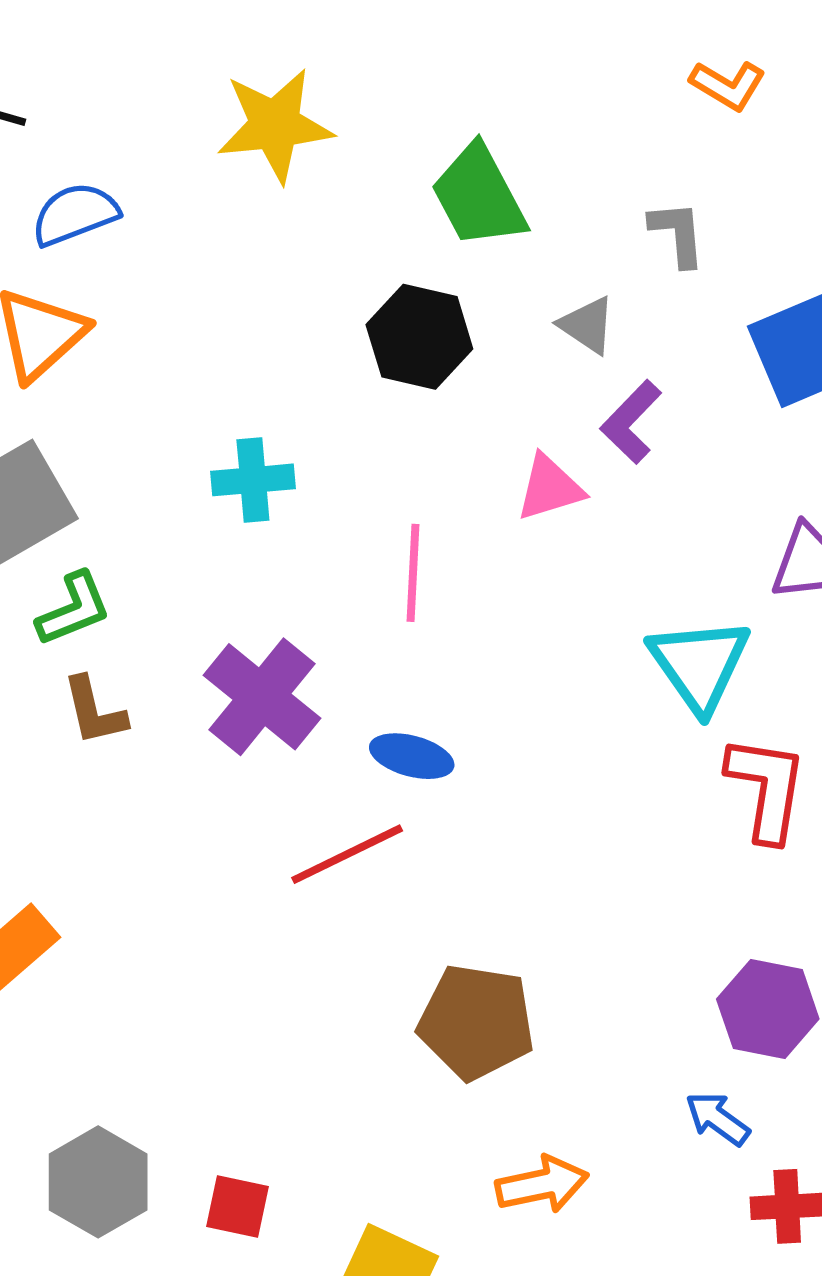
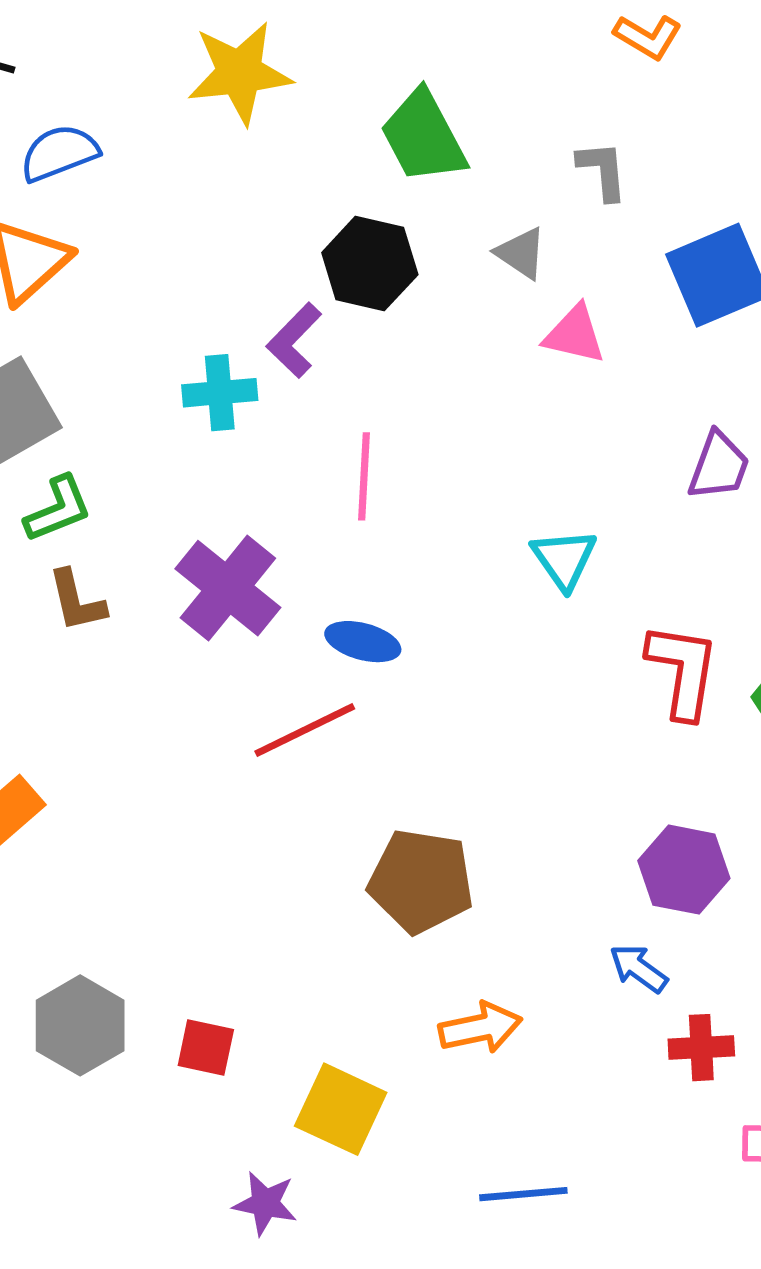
purple L-shape: (631, 422) -> (294, 340), moved
pink triangle: (550, 488) -> (575, 334), moved, turned 30
cyan triangle: (699, 665) -> (564, 559), moved, size x0.7

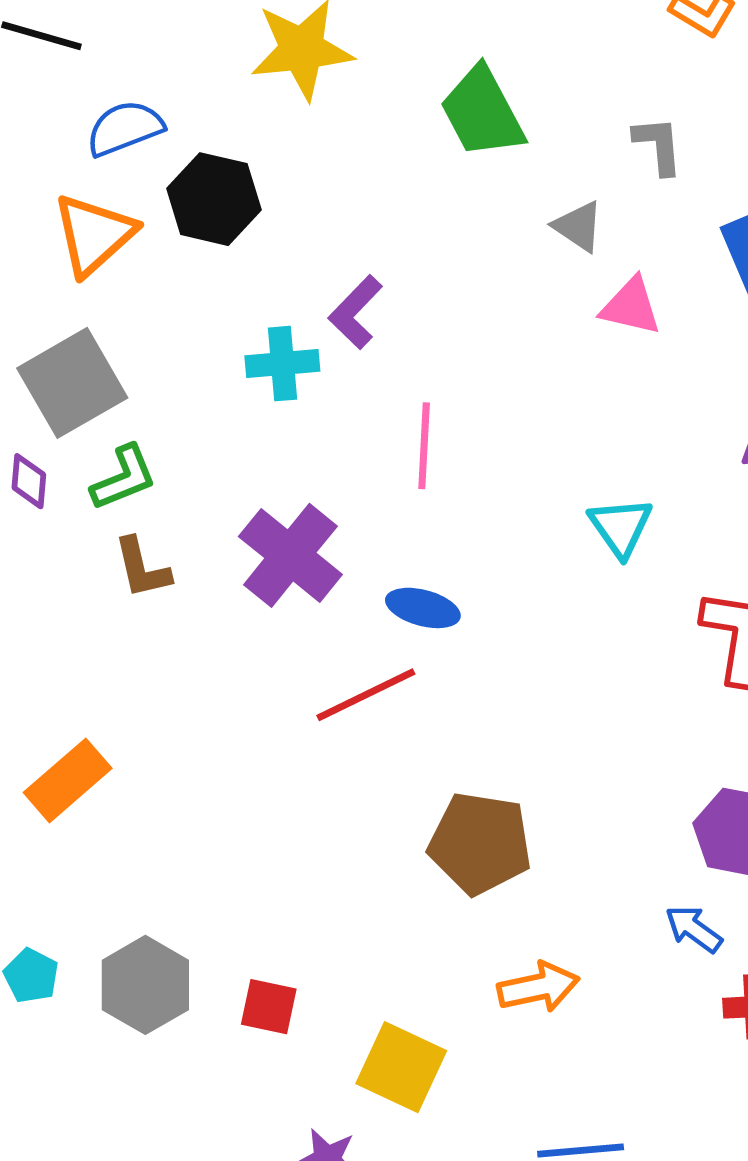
black hexagon: (370, 264) -> (214, 199), moved

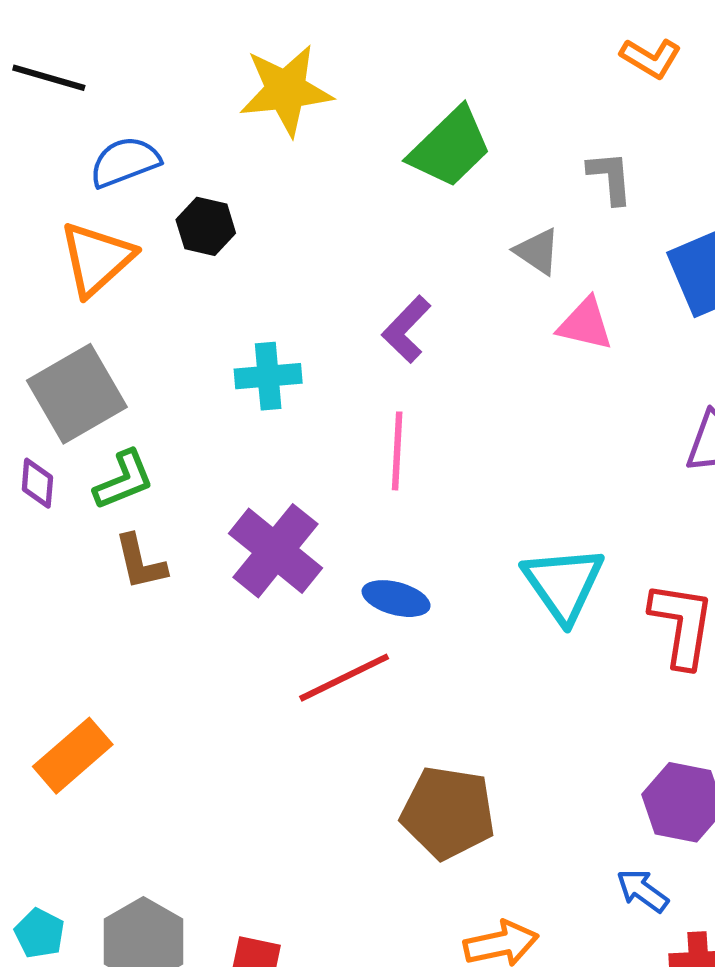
green trapezoid: (482, 112) -> (450, 147), turned -106
black hexagon: (214, 199) -> (206, 226), size x0.7
purple L-shape: (356, 312) -> (406, 329), moved
cyan triangle: (621, 527) -> (563, 584), moved, size x1.4

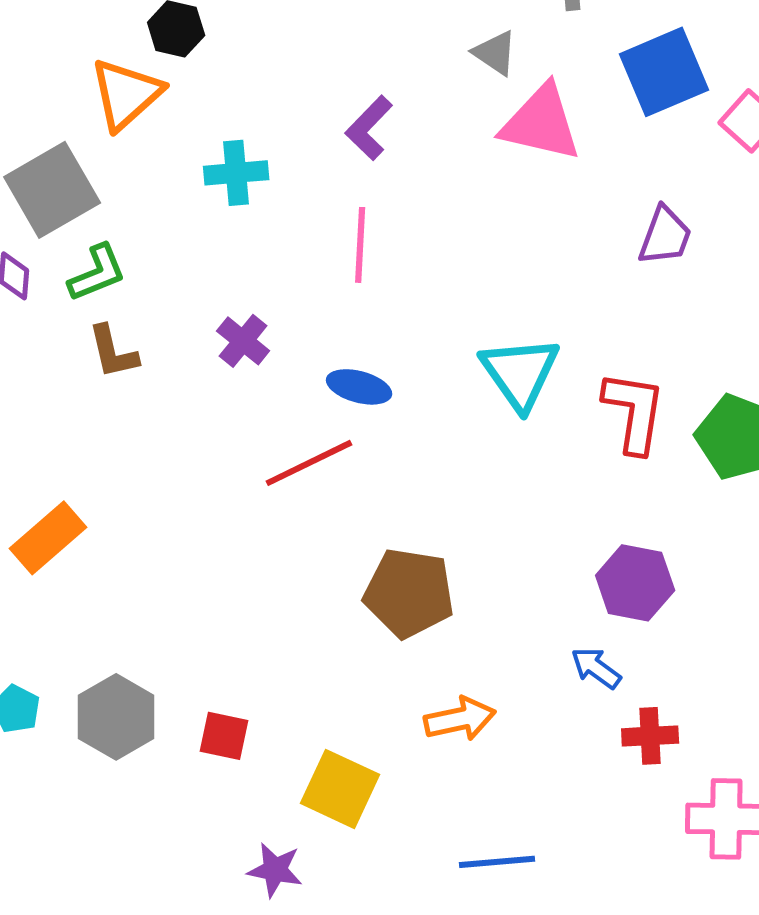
orange triangle: (97, 259) -> (126, 94), moved
pink triangle: (585, 324) -> (541, 123), size x1.5
purple cross: (275, 551) -> (243, 341), size x0.6

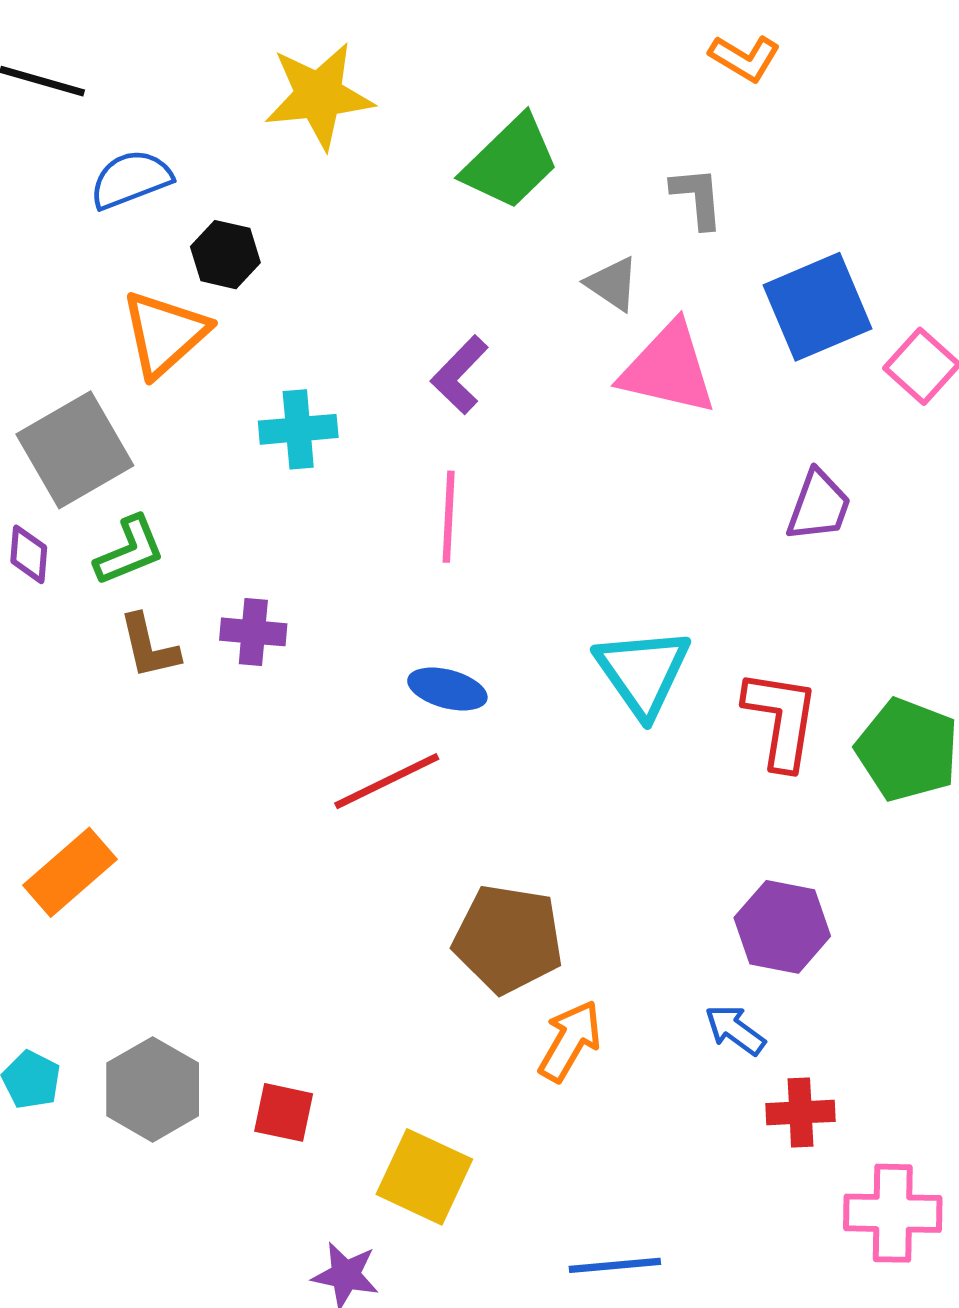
purple cross: (243, 341) -> (253, 632), moved, turned -34
orange arrow: (460, 719) -> (570, 1041), moved, turned -48

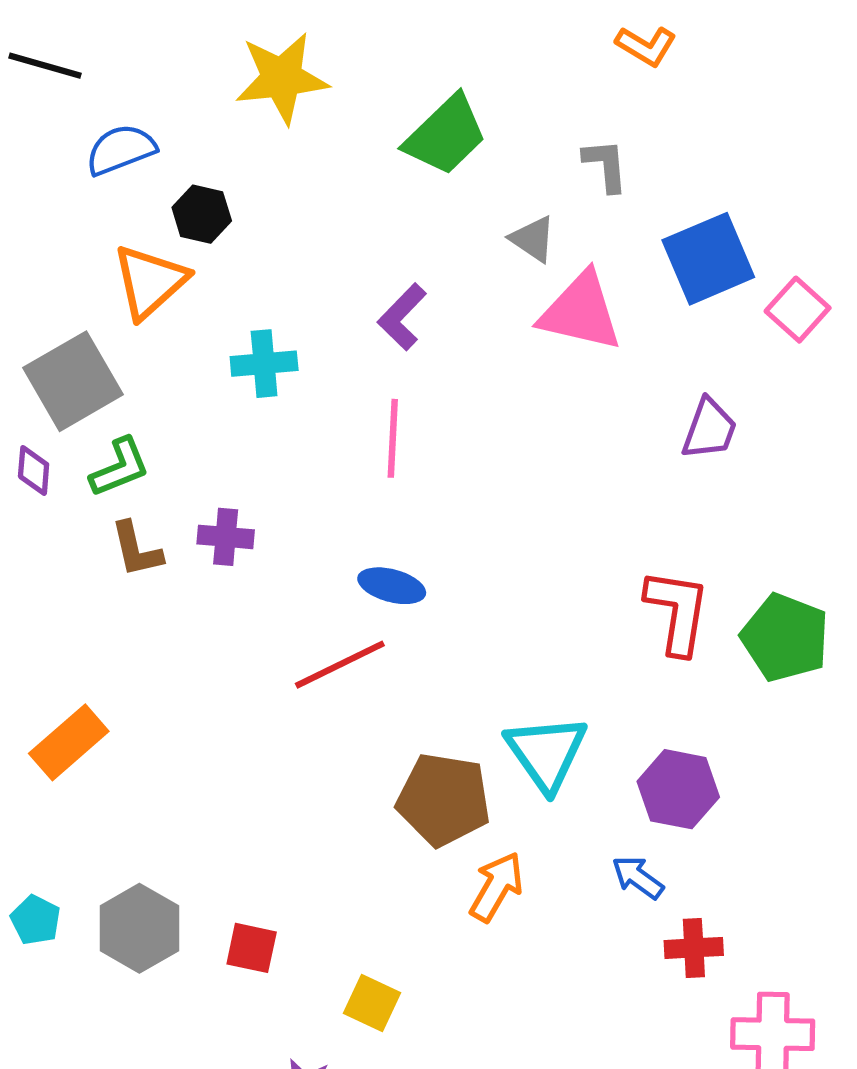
cyan triangle: (643, 672) -> (546, 753), moved
yellow square: (424, 1177) -> (372, 1003), size x0.7

